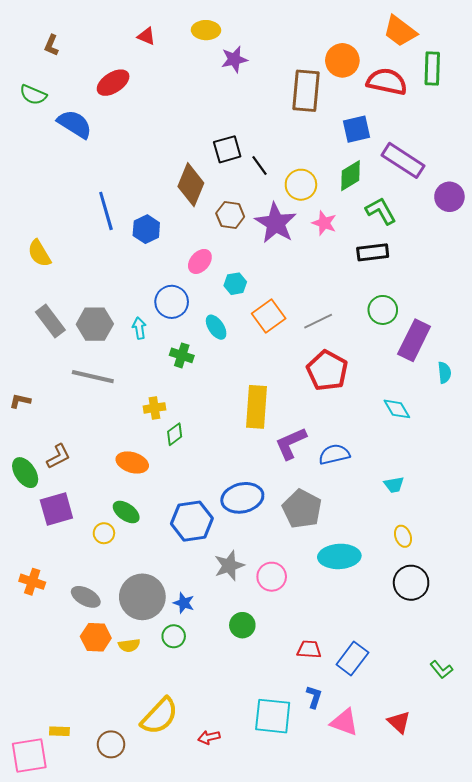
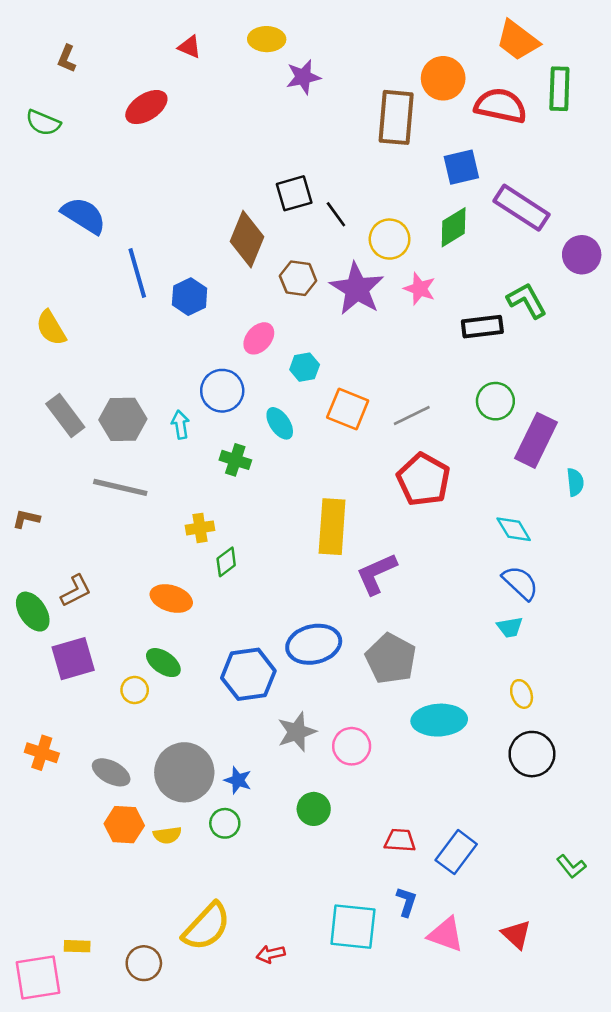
blue semicircle: (75, 124) -> (84, 216), moved
green L-shape: (381, 211) -> (527, 300), moved
orange square: (269, 316) -> (348, 409), turned -32
blue semicircle: (334, 454) -> (520, 583), moved, turned 56

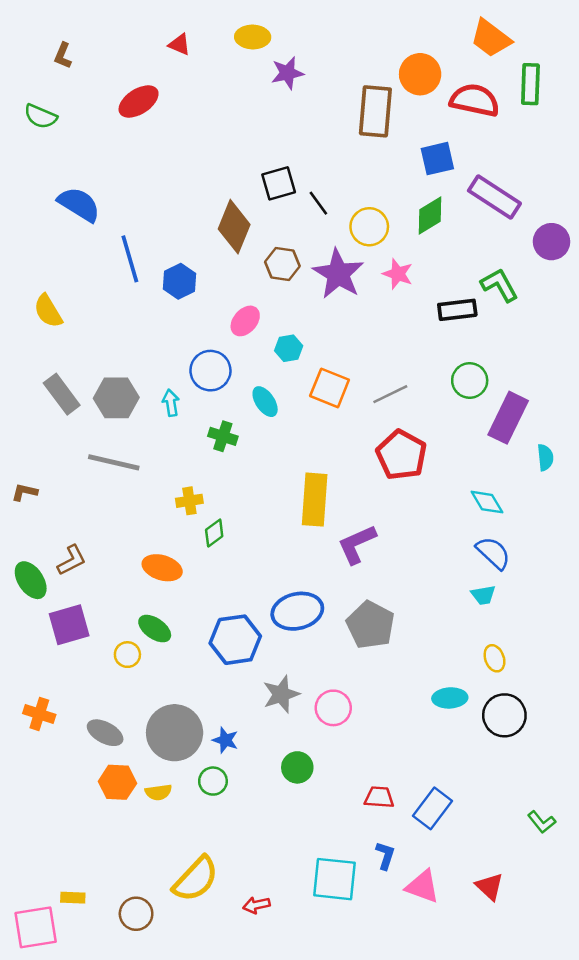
cyan ellipse: (439, 720) -> (450, 698), moved, size x0.7

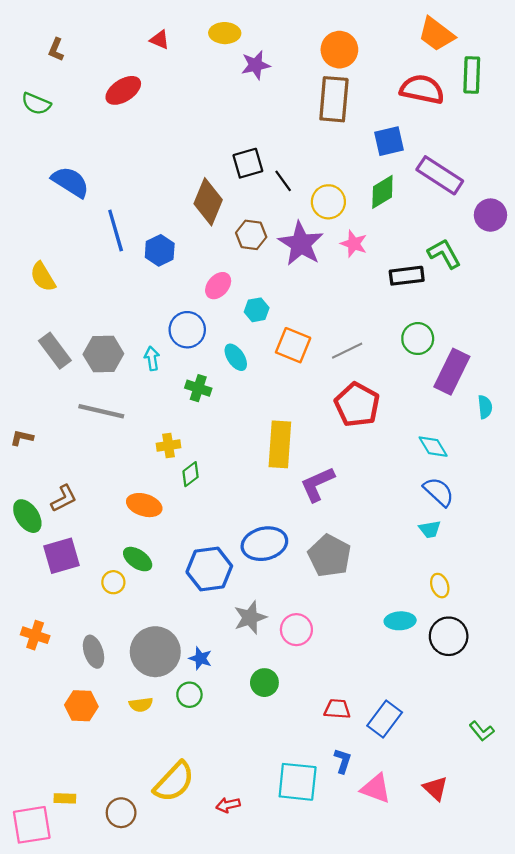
orange circle: (420, 74) -> (339, 50), moved
gray ellipse: (105, 733) -> (94, 652), turned 44
orange hexagon: (117, 782) -> (81, 706), moved

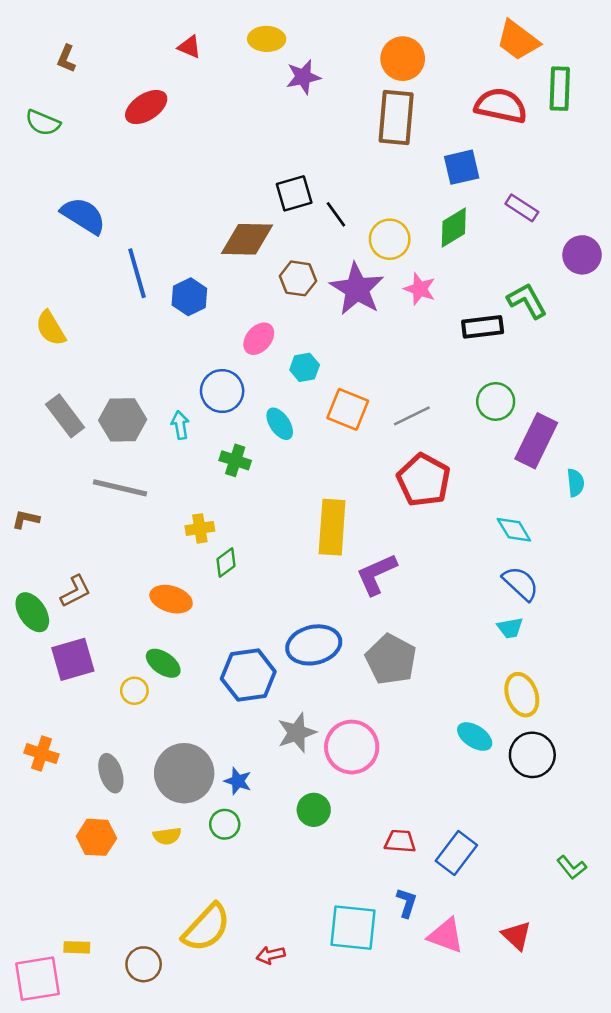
purple rectangle: (440, 175) -> (522, 208), size x0.6
brown diamond: (208, 202) -> (247, 239), turned 69
yellow ellipse: (440, 586) -> (522, 695), size x1.5
cyan ellipse: (400, 621) -> (475, 737), turned 36
pink circle: (296, 630) -> (352, 747), size x1.4

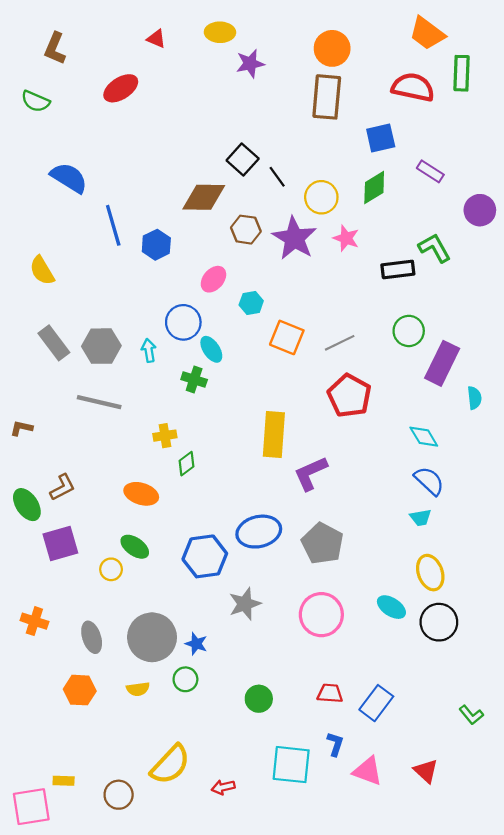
brown L-shape: (66, 59) -> (55, 48), size x1.4
black square: (294, 193) -> (243, 159), turned -32
cyan ellipse: (280, 424) -> (211, 349), moved
pink circle: (352, 747) -> (321, 615), moved
green circle: (314, 810) -> (259, 699), moved

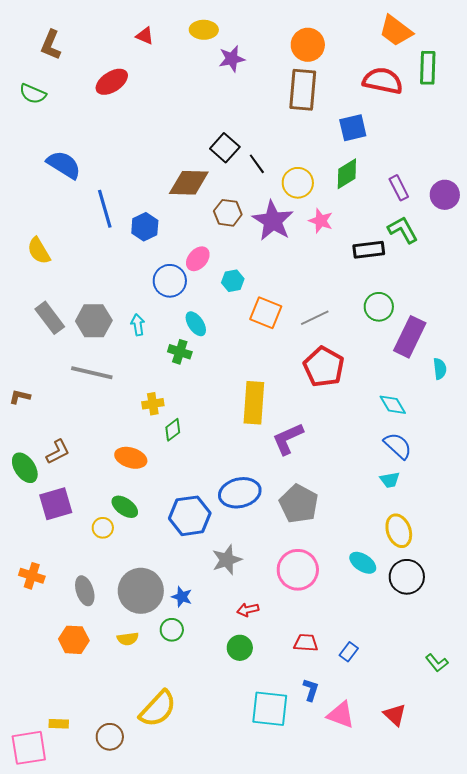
purple rectangle: (430, 171) -> (399, 188), moved, turned 30
blue circle: (183, 322) -> (170, 281), moved
blue rectangle: (376, 703) -> (349, 652), size x0.6
red arrow: (223, 787) -> (248, 610), moved

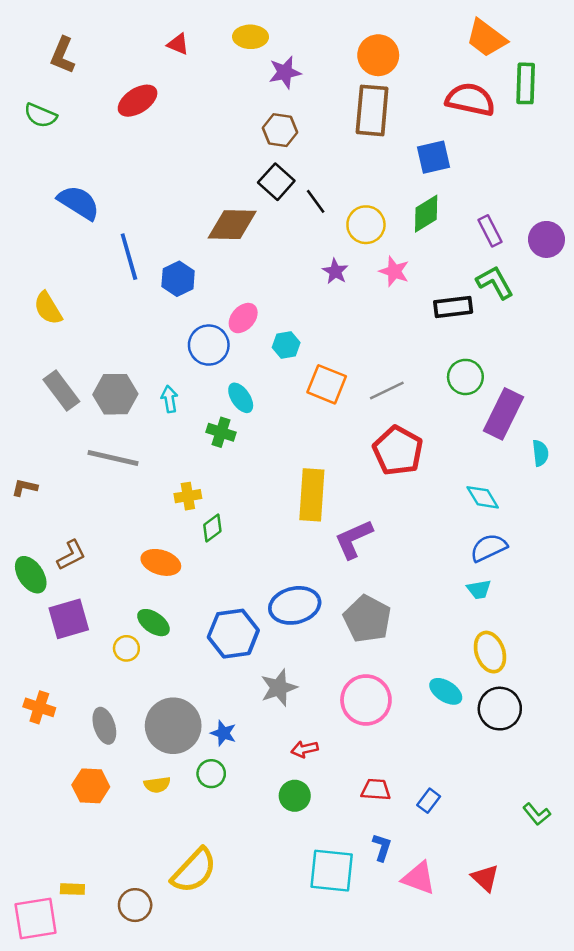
brown hexagon: (228, 213) -> (280, 130), moved
purple star: (273, 221) -> (335, 271), size x0.5
blue semicircle: (398, 446) -> (489, 548), turned -68

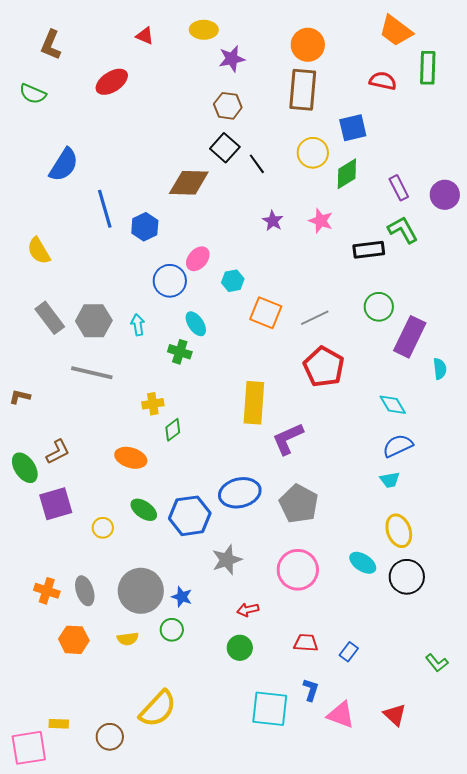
red semicircle: (470, 99) -> (383, 81), size x0.7
blue semicircle: (79, 203) -> (64, 165), turned 90
yellow circle: (366, 225) -> (313, 153), moved
green ellipse: (153, 623) -> (144, 510), moved
orange cross: (39, 707) -> (47, 591), moved

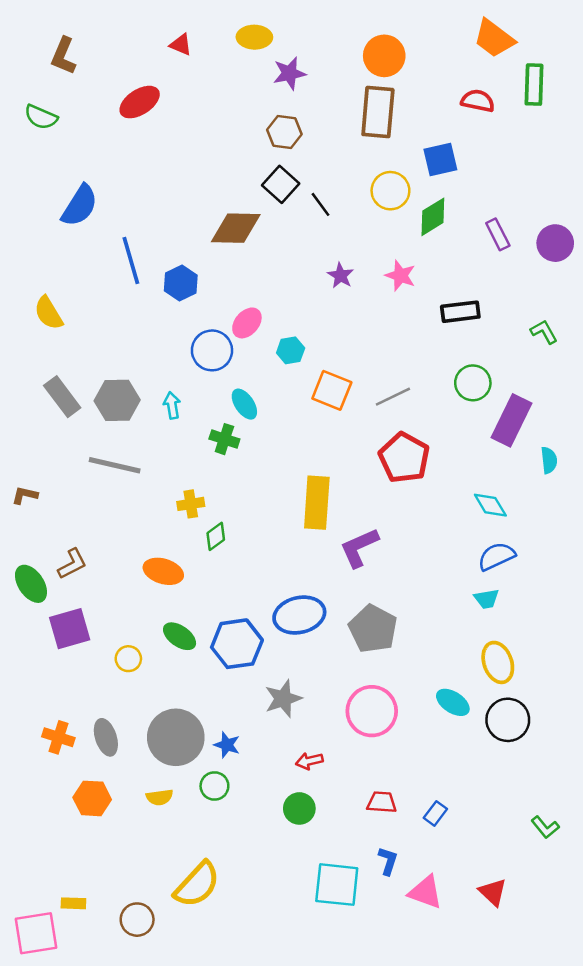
green L-shape: (403, 230) -> (544, 332), moved, size x0.7

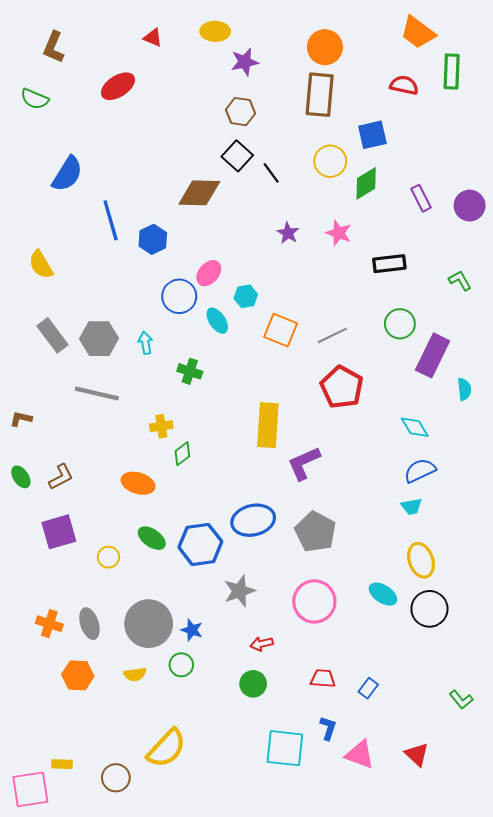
cyan ellipse: (244, 404) -> (217, 321), moved
green ellipse: (31, 584) -> (21, 477), moved, size x0.7

